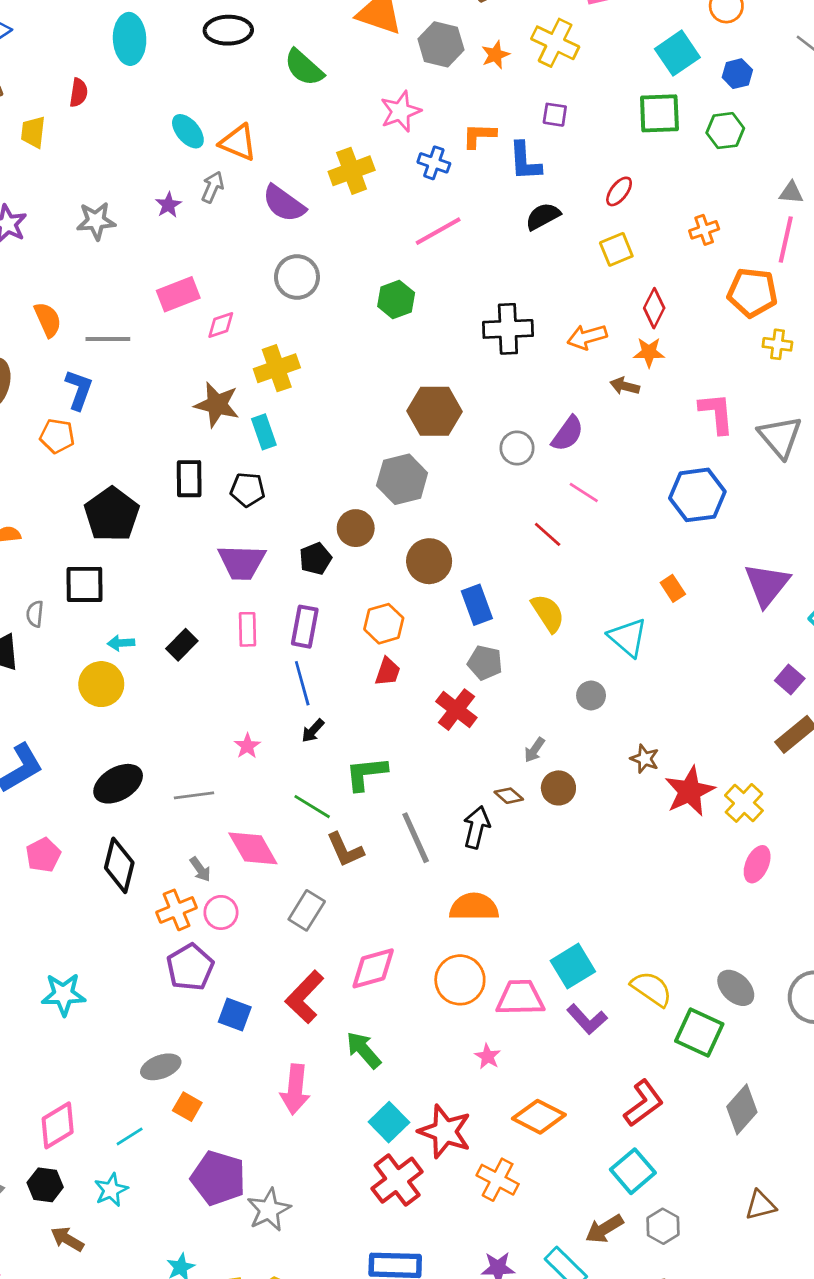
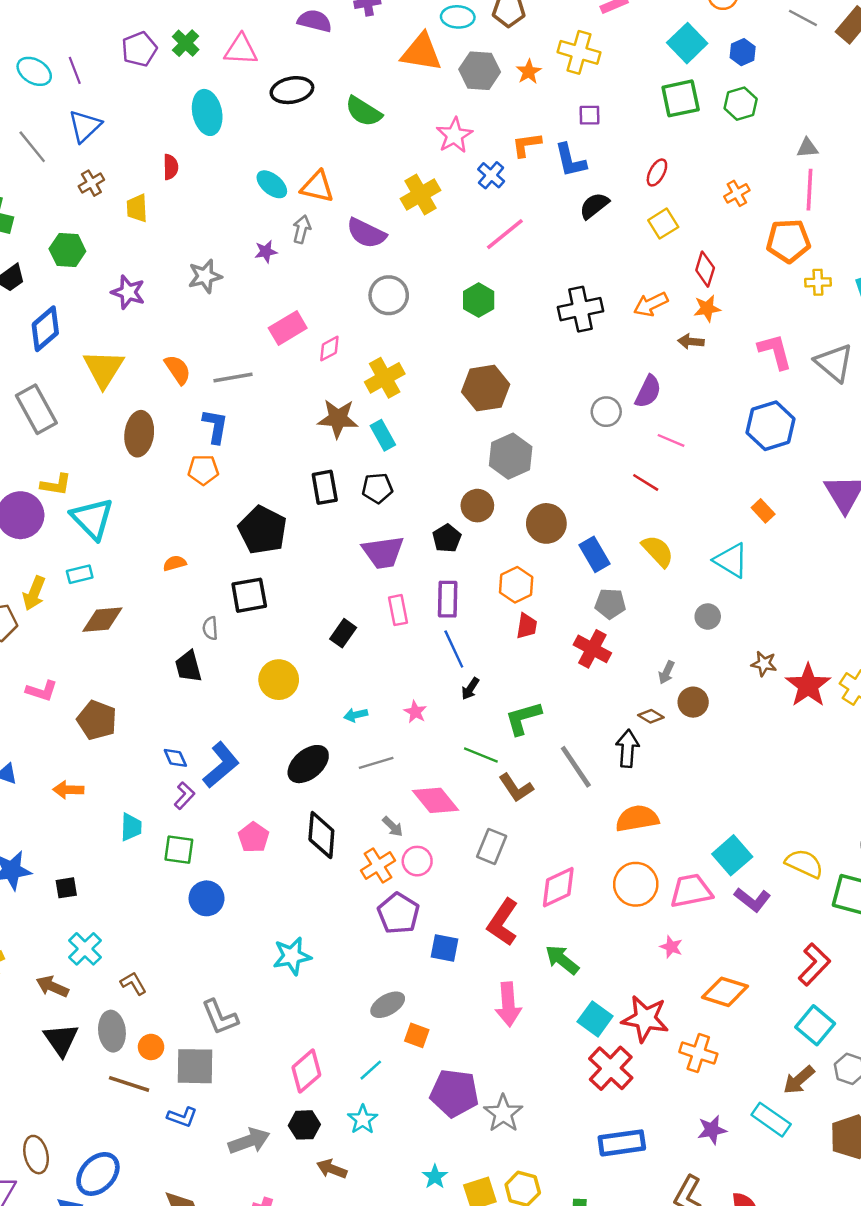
blue cross: (434, 163) -> (491, 175), turned 32
purple star: (168, 205) -> (266, 252), turned 30
brown hexagon: (435, 411) -> (486, 388), moved
cyan arrow: (121, 643) -> (356, 715), moved

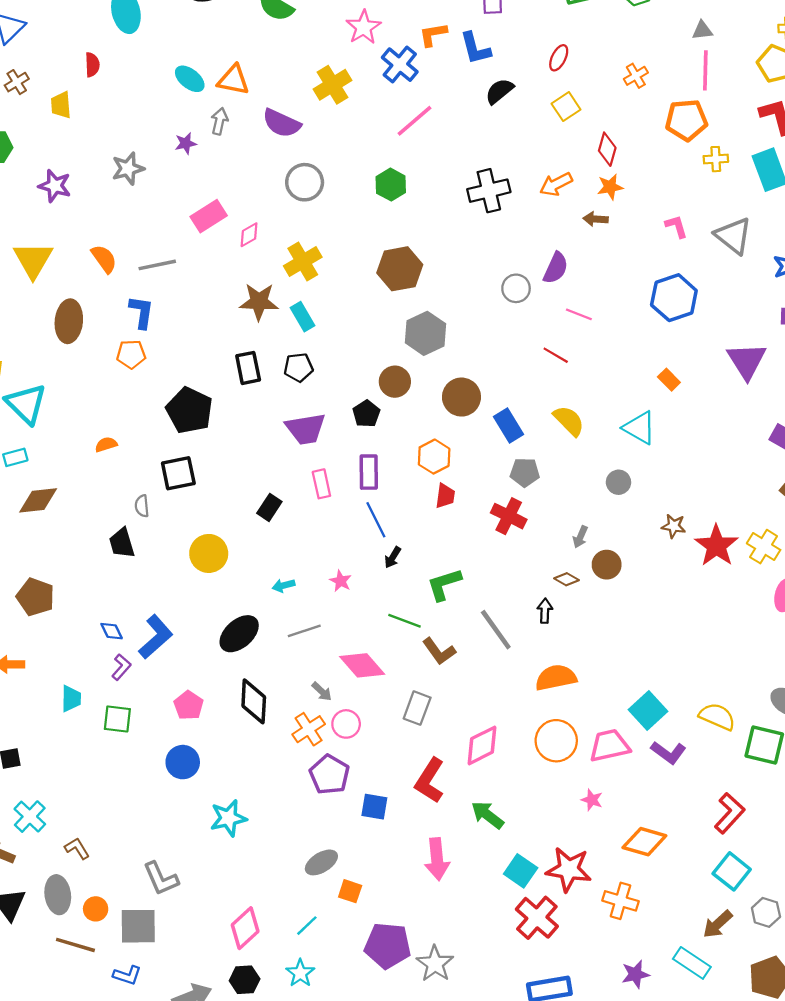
blue cross: (491, 175) -> (400, 65), size x1.4
pink L-shape: (775, 351) -> (676, 226), size x0.7
black arrow: (627, 749) -> (545, 611), size x0.7
blue circle: (207, 898) -> (183, 762), moved

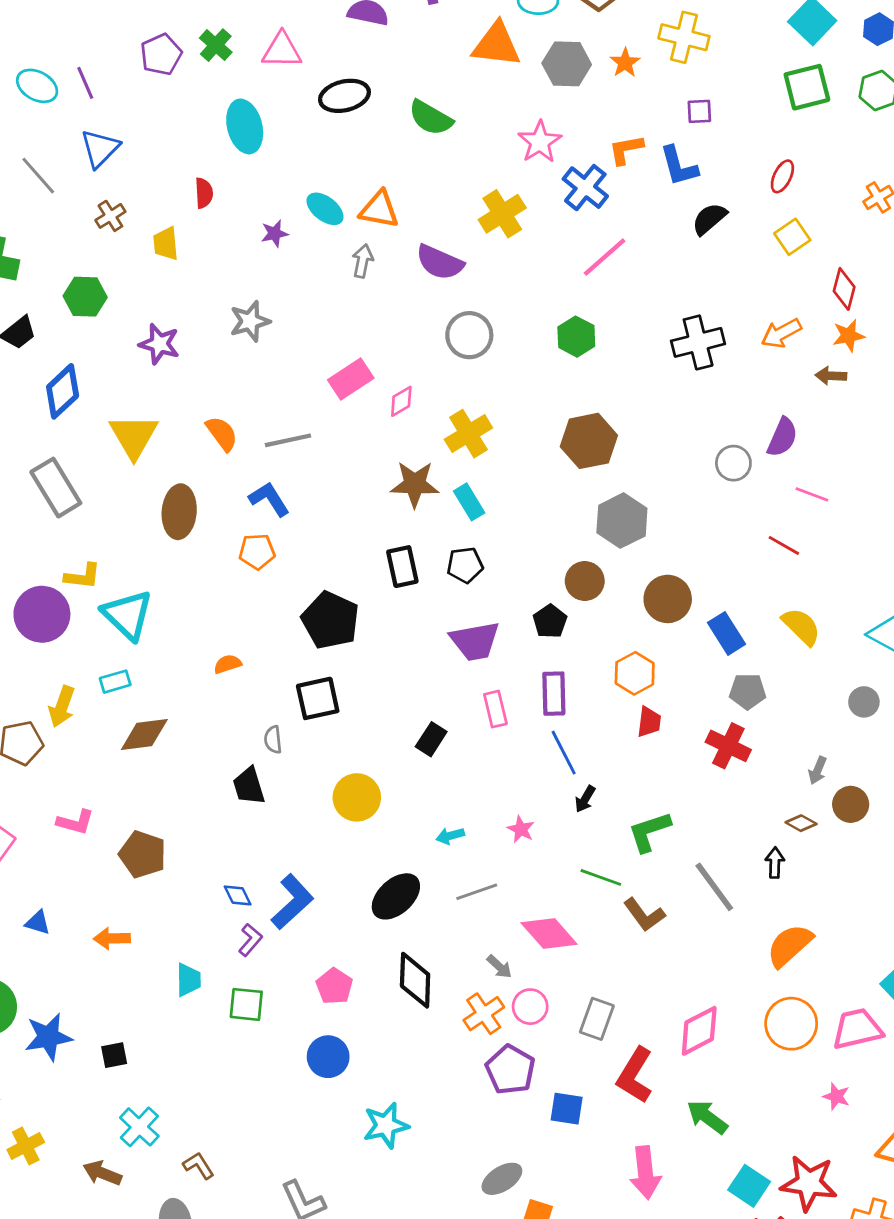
purple star: (186, 143) -> (275, 233), moved
blue L-shape: (142, 312) -> (269, 499), turned -40
orange semicircle: (556, 678) -> (790, 945), turned -30
gray rectangle: (417, 708) -> (597, 1019), moved

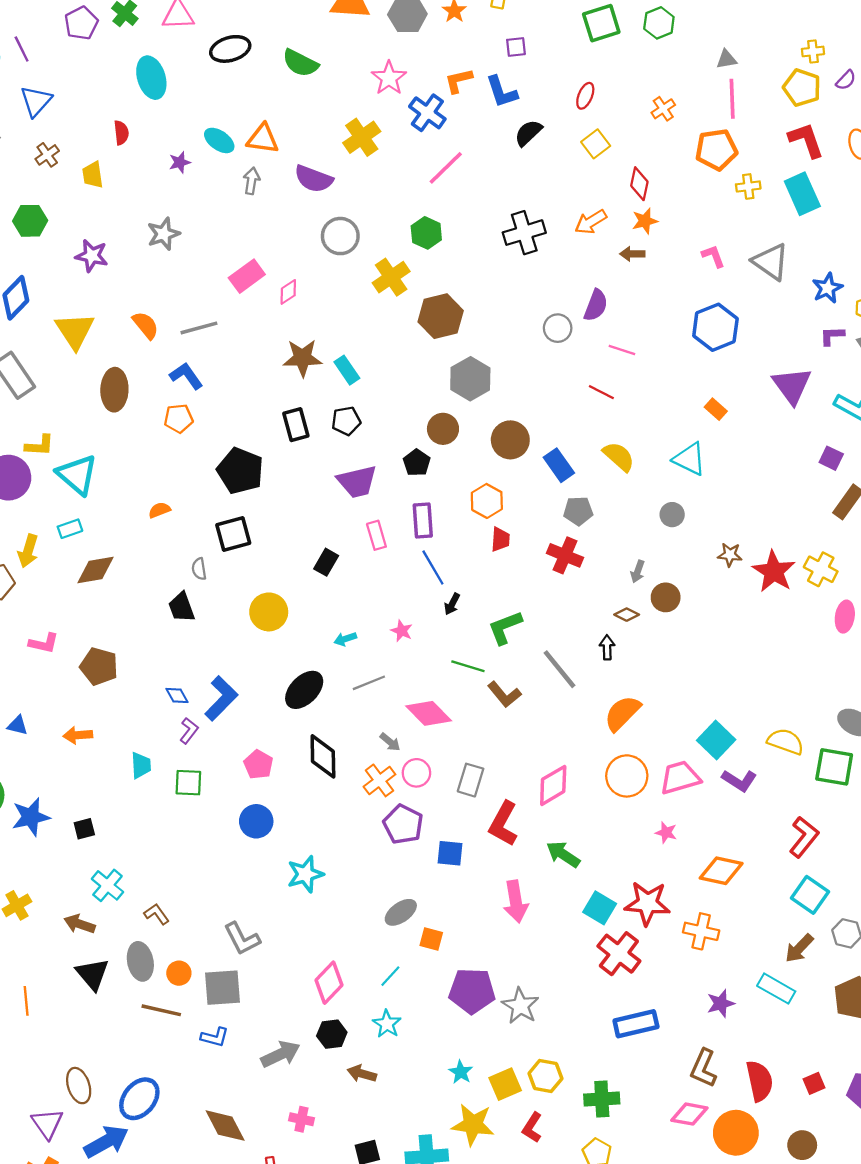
yellow cross: (468, 434) -> (391, 277), moved

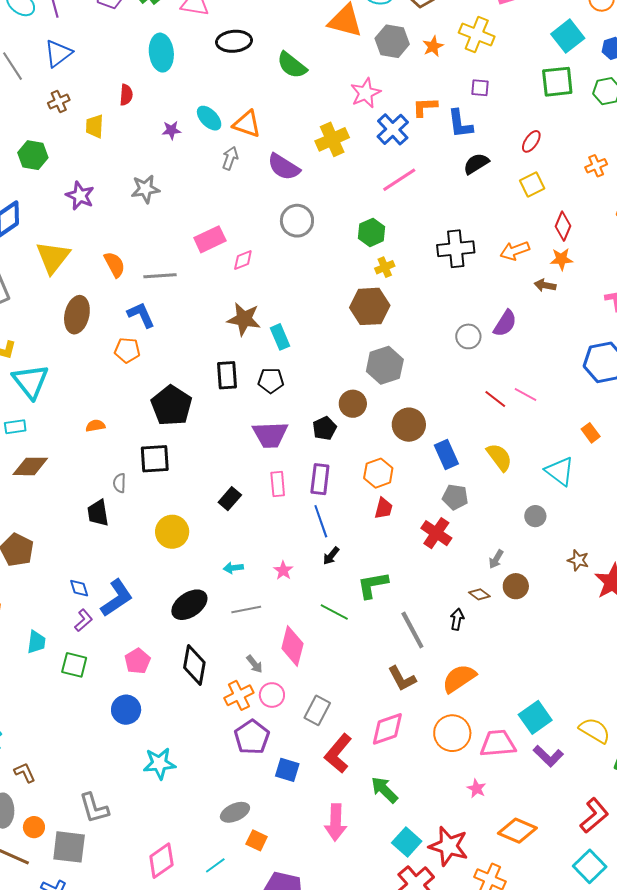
yellow cross: (391, 277) -> (385, 267), moved, size x0.6
pink line: (622, 350) -> (525, 394), moved
brown L-shape: (504, 694) -> (402, 679), moved
pink diamond: (429, 713) -> (292, 646), turned 48

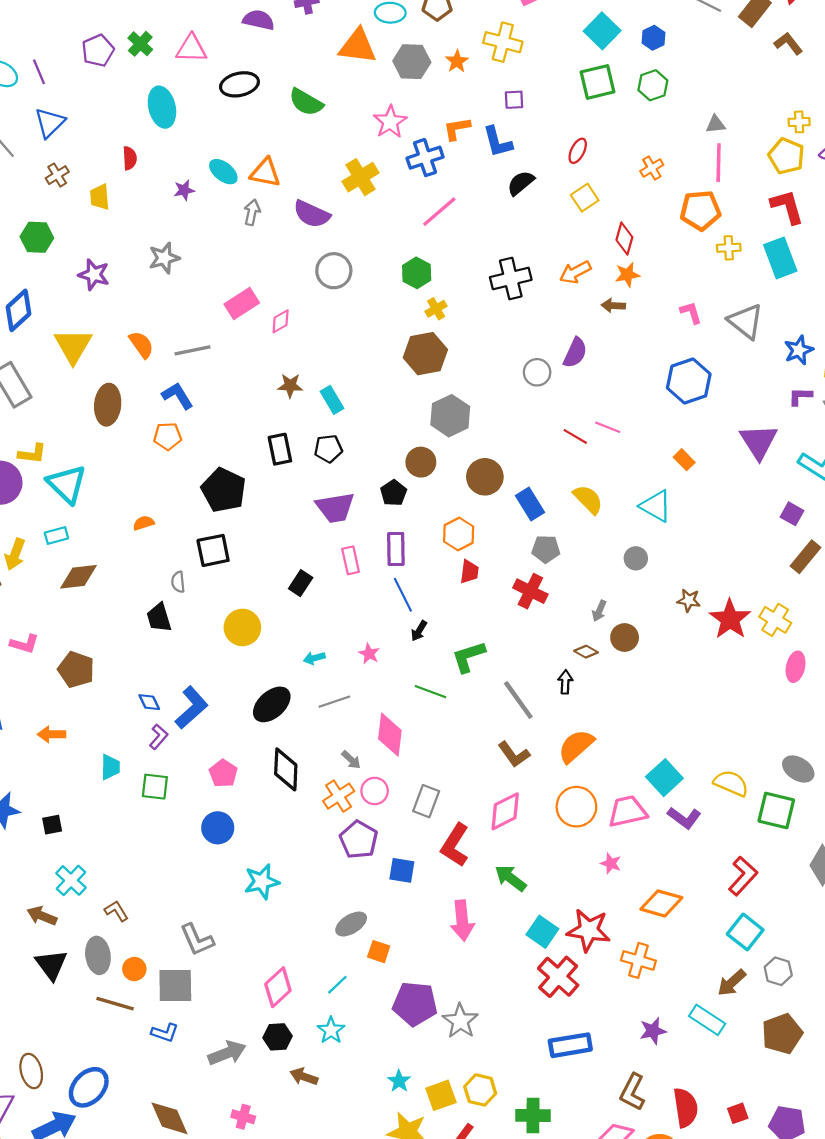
blue cross: (393, 129) -> (425, 158), turned 32
brown star: (244, 319) -> (290, 386), size x0.7

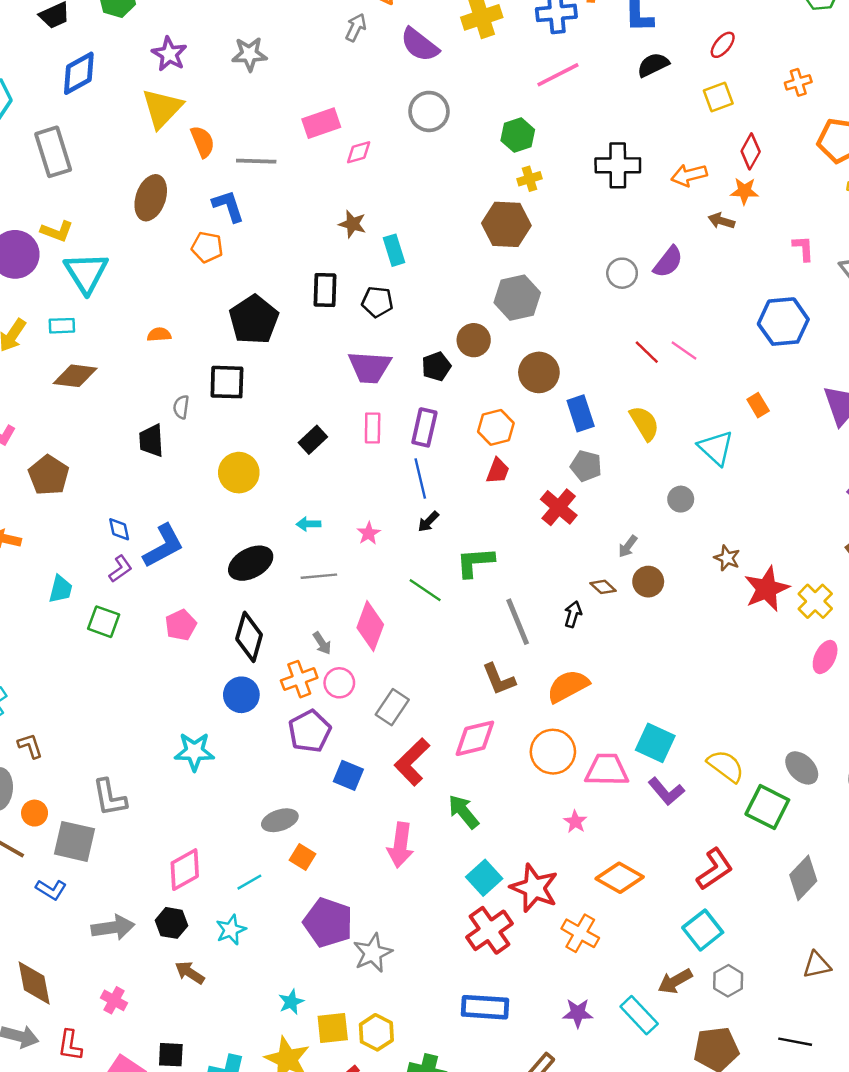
yellow triangle: (73, 346) -> (162, 108), moved
cyan square: (664, 778) -> (655, 743), turned -36
blue circle: (218, 828) -> (241, 695), moved

